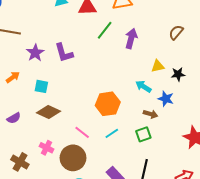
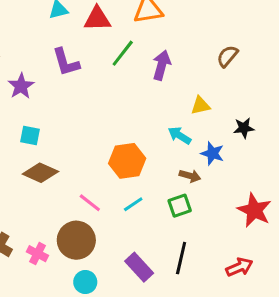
purple L-shape: (64, 53) -> (66, 62), moved
black star: (178, 74) -> (244, 128), moved
pink cross: (46, 148) -> (37, 254), moved

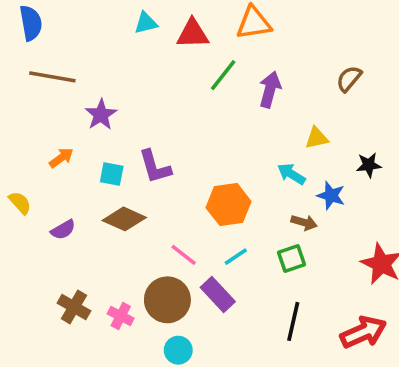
purple L-shape: (66, 62) -> (155, 167), moved
purple rectangle: (139, 267) -> (218, 294), moved
red arrow: (239, 267) -> (363, 332), size x1.4

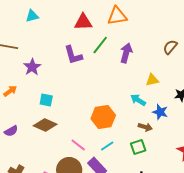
cyan triangle: (146, 23) -> (32, 16), moved
purple L-shape: (155, 167) -> (73, 55), moved
cyan square: (112, 174) -> (46, 100), moved

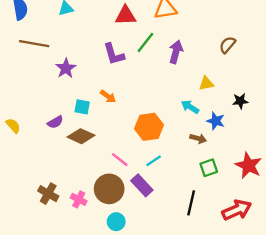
orange arrow: (10, 91) -> (108, 96), moved, turned 72
purple semicircle: (11, 131) -> (55, 122), moved
green square: (138, 147) -> (209, 168), moved

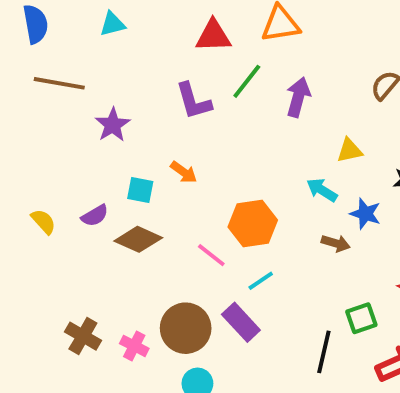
yellow semicircle: (13, 126) -> (43, 222), moved
pink line: (120, 160) -> (211, 255), moved
green square: (209, 168) -> (361, 318), moved

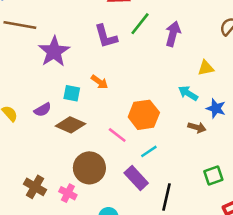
purple star: (113, 125) -> (54, 52), size x1.4
brown circle: (186, 328) -> (89, 168), moved
black line: (324, 352) -> (167, 197), moved

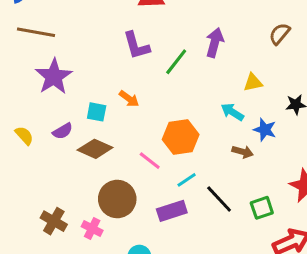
green line: (140, 24) -> (176, 62), moved
purple star: (54, 52) -> (54, 77), moved
purple rectangle: (136, 178) -> (172, 211), turned -65
black line: (167, 197) -> (219, 199), moved, turned -56

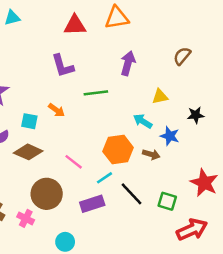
green line: (176, 62) -> (96, 93), moved, turned 45
orange hexagon: (181, 137) -> (118, 149), moved
green square: (262, 208) -> (167, 201), turned 36

